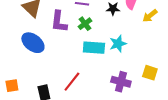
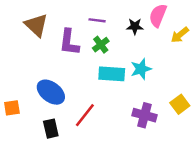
blue ellipse: (33, 43) -> (51, 92), moved
yellow square: (150, 73) -> (180, 104), turned 35
orange square: (12, 86) -> (12, 108), moved

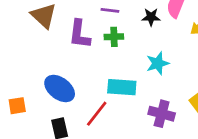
green cross: (101, 45) -> (114, 37), turned 35
cyan rectangle: (112, 74) -> (122, 87), moved

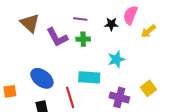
purple L-shape: (79, 34) -> (57, 37), turned -35
red line: (97, 114) -> (70, 97), turned -55

